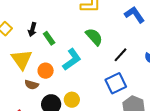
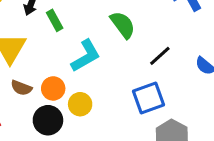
orange circle: (46, 71) -> (53, 88), moved
yellow circle: (72, 100) -> (80, 104), moved

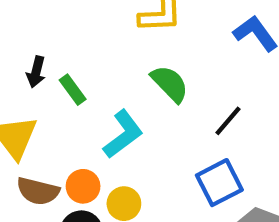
brown semicircle: (21, 88) -> (38, 191), size x1.4

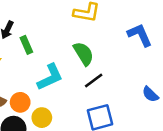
black line: (228, 121) -> (94, 80), moved

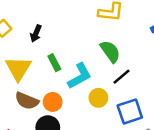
green rectangle: (26, 45) -> (54, 63), moved
yellow circle: (42, 118) -> (98, 98), moved

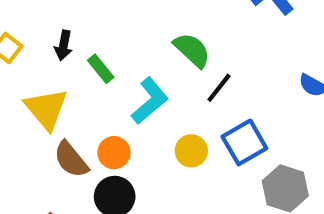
green rectangle: (54, 63) -> (101, 69), moved
yellow circle: (98, 98) -> (191, 151), moved
brown semicircle: (27, 101) -> (71, 159), turned 40

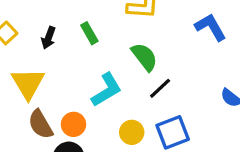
green rectangle: (101, 69) -> (89, 33), moved

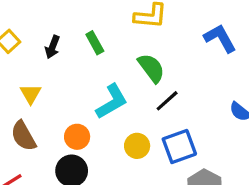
yellow triangle: (28, 83) -> (31, 94), size x0.6
brown semicircle: (40, 124) -> (23, 136), moved

